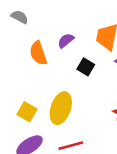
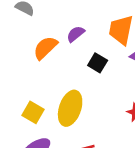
orange semicircle: (38, 53) -> (45, 48), turned 65

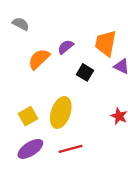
yellow square: (33, 112) -> (28, 116), turned 30

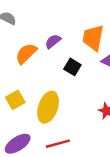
yellow square: (28, 116) -> (15, 100), moved

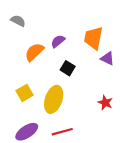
black square: (72, 67) -> (68, 68), moved

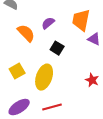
orange semicircle: (34, 52) -> (26, 33), turned 90

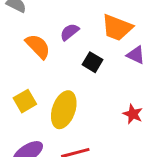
orange trapezoid: (81, 20) -> (117, 28), turned -80
black square: (57, 48) -> (93, 62), moved

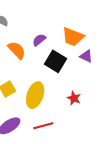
black square: (93, 62) -> (56, 61), size x1.5
red star: (133, 114) -> (74, 98), moved

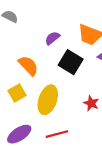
orange semicircle: (17, 50) -> (28, 66), moved

